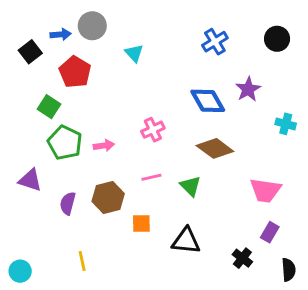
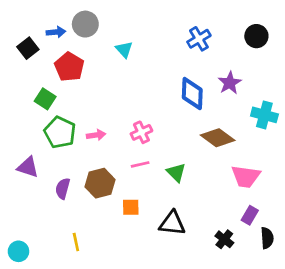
blue diamond: (208, 101) -> (192, 94), turned 32
cyan cross: (286, 124) -> (264, 115), size x1.4
pink cross: (153, 130) -> (141, 132), moved
brown diamond: (215, 148) -> (218, 138), moved
black semicircle: (289, 270) -> (267, 238), moved

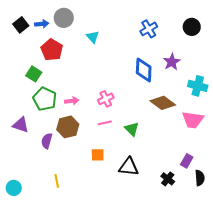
black square: (28, 48) -> (21, 25), moved
pink trapezoid: (246, 176) -> (193, 120), moved
brown hexagon: (100, 183) -> (68, 127), moved

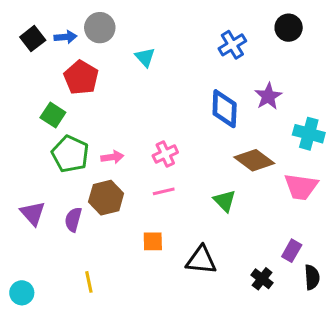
black circle: (192, 27) -> (289, 28), moved
purple triangle: (21, 125) -> (33, 213), moved, turned 30
green triangle: (132, 129) -> (225, 201), moved

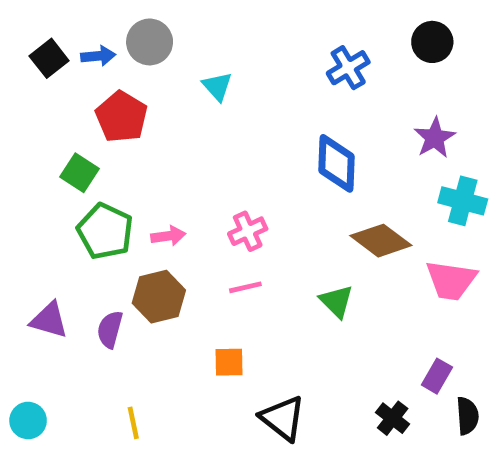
purple star: (268, 96) -> (435, 138), moved
purple triangle: (33, 213) -> (49, 320), turned -32
black triangle: (201, 260) -> (283, 418), moved, turned 32
cyan circle: (22, 293) -> (28, 421), moved

